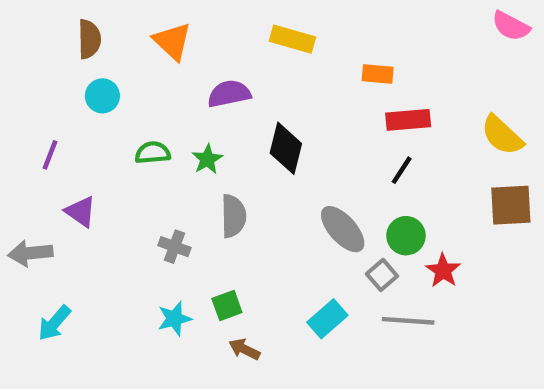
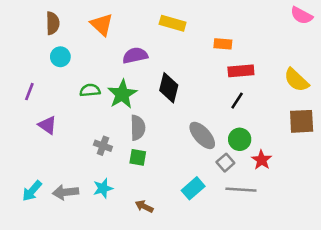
green star: (207, 159) -> (122, 94), size x1.6
gray arrow: (30, 253) -> (65, 192), moved
green square: (227, 306) -> (138, 157), moved, turned 30

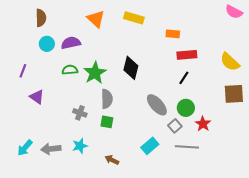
orange triangle: (102, 25) -> (96, 19), moved
purple semicircle: (135, 55) -> (71, 43), moved

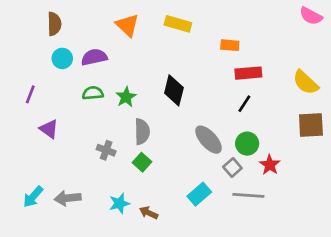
green star: (95, 73) -> (126, 97), size x0.7
green square: (107, 122) -> (142, 162), turned 32
cyan star: (80, 146) -> (119, 203), moved

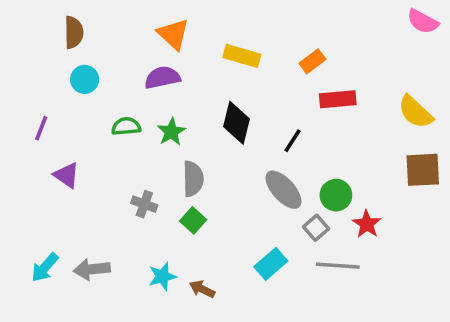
yellow rectangle: (178, 24) -> (242, 56), moved
orange rectangle: (230, 45) -> (312, 61), turned -42
purple semicircle: (94, 57) -> (162, 78), moved
black line: (244, 104) -> (293, 141), moved

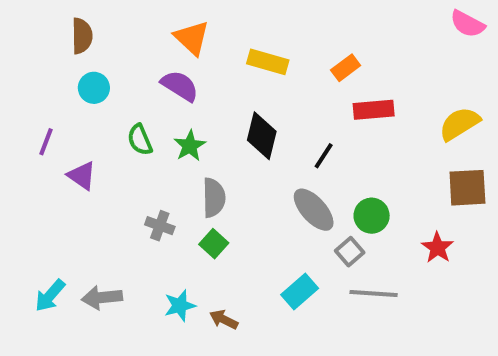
purple semicircle: (162, 78) -> (180, 86), turned 44
yellow semicircle: (416, 112) -> (459, 124), turned 105
green semicircle: (126, 126) -> (140, 140), turned -108
purple triangle: (67, 175) -> (82, 176), moved
red star: (367, 224) -> (437, 248), moved

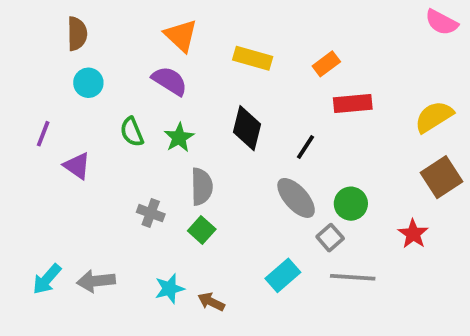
brown square: (467, 188) -> (441, 177), turned -30

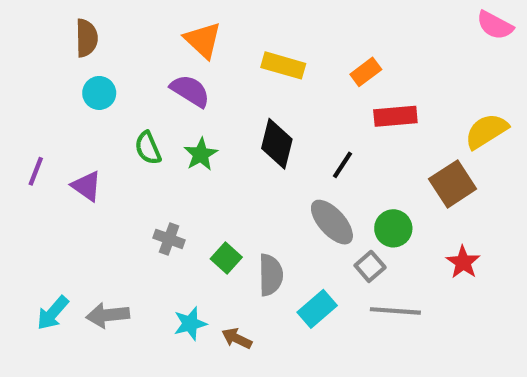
purple line: (43, 134) -> (36, 171), moved
brown square: (441, 177) -> (453, 184), moved
gray semicircle: (202, 187) -> (271, 275), moved

